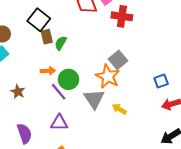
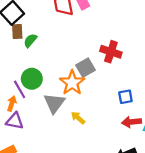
red cross: (122, 16) -> (111, 52), moved
orange arrow: (48, 71) -> (12, 103), moved, turned -80

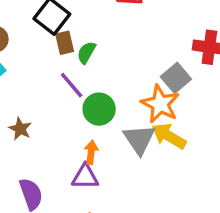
purple line: (20, 89) -> (72, 85), moved
orange arrow: (12, 103) -> (91, 152), moved
yellow arrow: (78, 118) -> (169, 136), moved, size x1.5

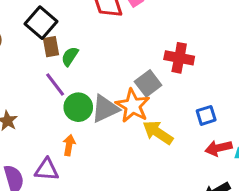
yellow arrow: (169, 136) -> (158, 132), moved
gray triangle: (139, 139) -> (105, 109), moved, turned 36
purple triangle: (85, 177) -> (47, 170), moved

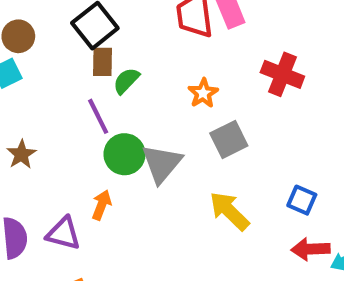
red cross: (179, 58) -> (282, 74), moved
orange star: (133, 106) -> (203, 93), moved, size x0.6
gray triangle: (105, 109) -> (162, 164), turned -36
blue square: (206, 115) -> (302, 200), turned 30

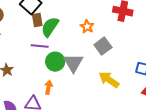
green semicircle: (126, 81) -> (50, 27), size x1.5
purple line: (98, 116) -> (40, 46), turned -48

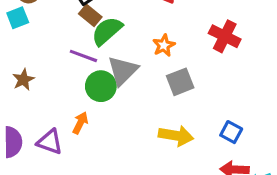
brown rectangle: (37, 20) -> (90, 15), turned -56
gray triangle: (73, 63) -> (123, 71), moved
yellow arrow: (109, 80) -> (176, 136), turned 140

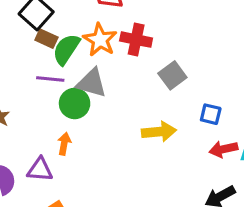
red cross: (225, 36) -> (136, 40), moved
orange star: (164, 45) -> (100, 40), moved, size x1.5
gray triangle: (123, 71) -> (91, 83), turned -44
gray square: (180, 82) -> (172, 75), moved

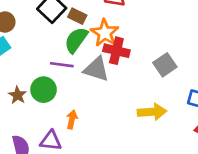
brown rectangle: (46, 39) -> (77, 16), moved
red cross: (136, 40) -> (116, 51), moved
green circle: (75, 103) -> (44, 90), moved

